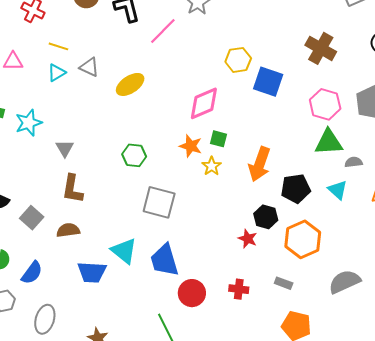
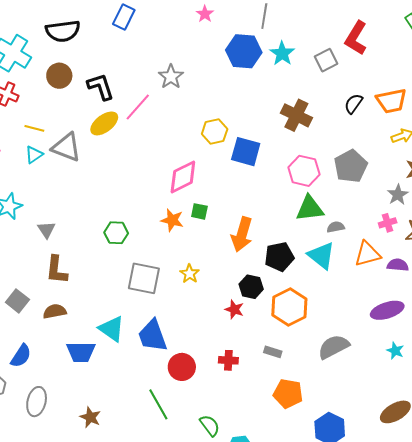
gray triangle: (89, 67) -> (66, 147), size x1.5
yellow ellipse: (130, 84) -> (104, 123), moved
yellow star: (212, 166) -> (190, 274), moved
cyan triangle: (338, 190) -> (321, 256), size x1.4

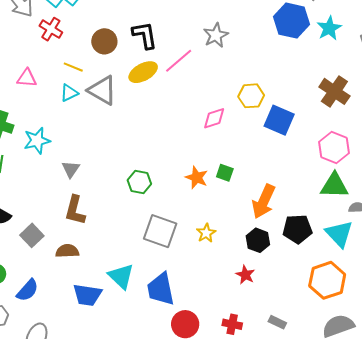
brown circle: (59, 76) -> (104, 41), moved
pink diamond: (183, 177) -> (214, 118), moved, size x0.7
black hexagon: (251, 287) -> (258, 240), moved
orange hexagon: (289, 307) -> (327, 280), moved

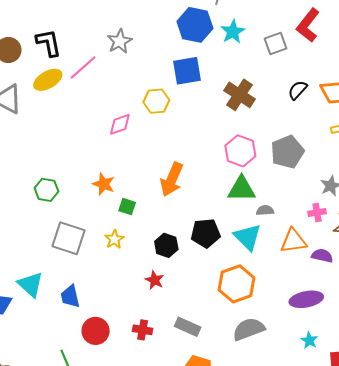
blue square: (279, 120) -> (187, 71), moved, turned -32
green square: (225, 173) -> (127, 207), moved
orange arrow: (264, 201) -> (172, 179), moved
blue trapezoid: (161, 289) -> (70, 296), size x0.7
gray rectangle: (277, 322) -> (188, 327), size x1.4

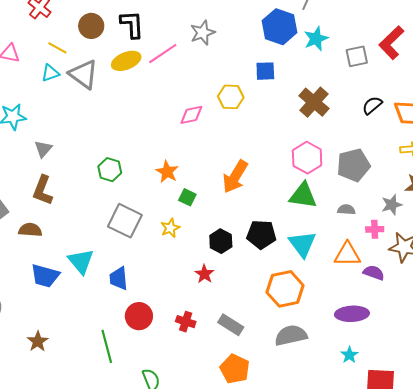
blue square: (187, 71) -> (265, 71), size x0.7
gray semicircle: (265, 210) -> (346, 210), moved

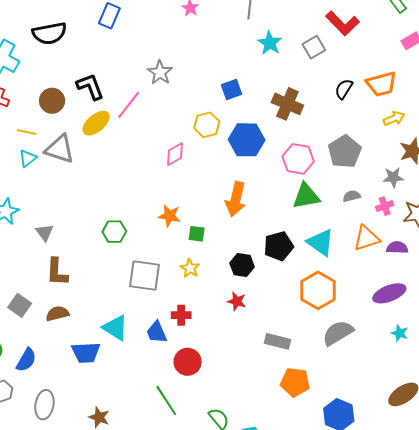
blue hexagon: (279, 27) -> (247, 140), moved
red L-shape: (391, 43) -> (343, 23), turned -72
gray star: (392, 205) -> (393, 177), turned 30
red cross: (186, 322) -> (181, 315), moved

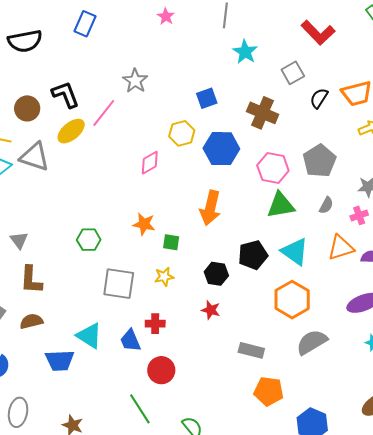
gray square: (314, 47) -> (293, 73), moved
gray semicircle: (352, 196) -> (326, 205), turned 132
yellow star: (190, 268) -> (164, 277), turned 30

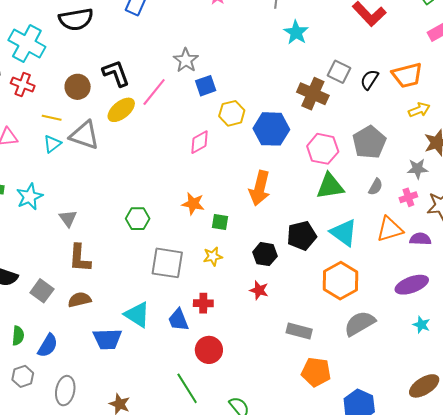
gray square: (293, 73) -> (339, 72), moved, turned -35
blue square: (207, 98) -> (206, 86), moved

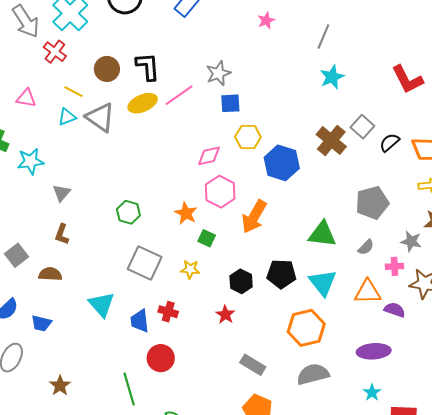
pink hexagon: (323, 149) -> (220, 192), moved
brown L-shape: (80, 258) -> (62, 234), size x0.7
blue trapezoid: (107, 339) -> (41, 323), moved, size x0.7

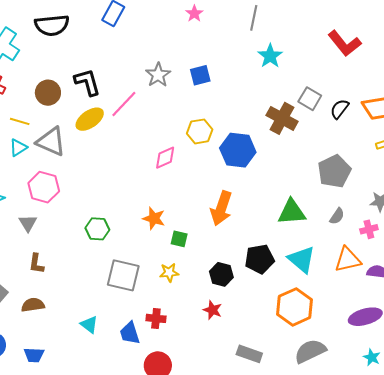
blue square: (230, 103) -> (200, 75), moved
pink hexagon: (220, 192) -> (44, 187), moved
cyan triangle: (102, 304) -> (89, 325), size x0.7

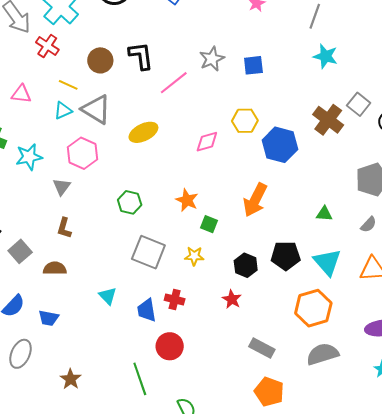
cyan star: (270, 56) -> (325, 56), turned -30
yellow ellipse: (90, 119) -> (143, 132), moved
green triangle: (292, 212) -> (324, 214), size x0.6

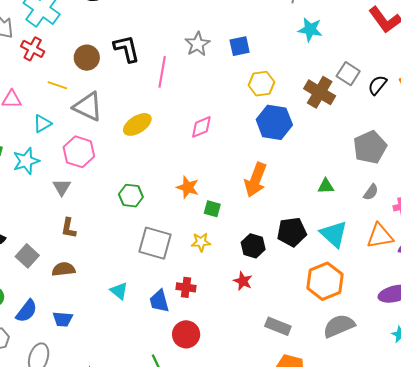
pink line: (174, 83) -> (162, 72), turned -36
cyan triangle: (63, 111) -> (42, 124), moved
yellow hexagon: (245, 121) -> (261, 84), moved

